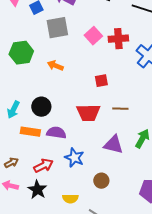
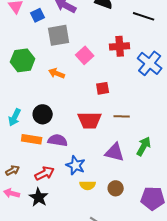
pink square: (93, 36) -> (85, 55), moved
brown circle: (101, 181) -> (116, 188), moved
yellow semicircle: (70, 199) -> (88, 185), moved

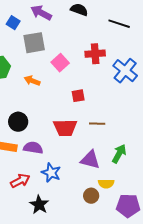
blue square: (38, 15) -> (13, 23), turned -32
yellow semicircle: (88, 185) -> (106, 184), moved
black star: (39, 197) -> (39, 205), moved

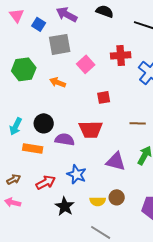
brown line: (97, 124) -> (138, 123), moved
purple semicircle: (33, 148) -> (65, 139), moved
yellow semicircle: (106, 184) -> (98, 201), moved

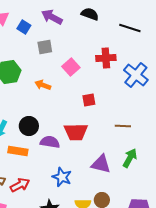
gray square: (60, 44) -> (45, 47), size x0.7
red arrow: (46, 182) -> (20, 185), moved

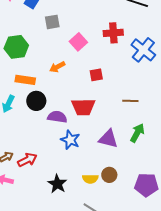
orange arrow: (43, 85) -> (57, 67), moved, turned -49
orange rectangle: (18, 151) -> (25, 80), moved
blue star: (62, 177) -> (70, 140), moved

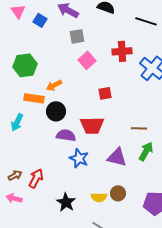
gray square: (52, 22) -> (77, 36), moved
orange arrow: (57, 67) -> (54, 85), moved
black circle: (36, 101) -> (56, 111), moved
brown line: (130, 101) -> (139, 128), moved
red arrow: (27, 160) -> (36, 178), turned -36

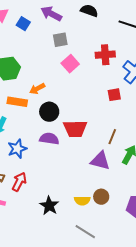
red square: (105, 93) -> (114, 95), moved
black circle: (56, 111) -> (49, 112), moved
brown line: (139, 128) -> (112, 137), moved, turned -70
blue star: (79, 158) -> (17, 149), moved, turned 30

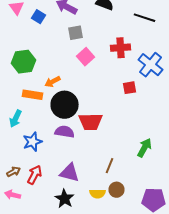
black circle: (49, 112) -> (64, 105), size x1.4
brown line: (112, 137) -> (110, 166), moved
purple triangle: (100, 161) -> (70, 173), moved

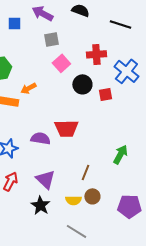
blue square: (38, 17) -> (14, 23), turned -32
black circle: (64, 105) -> (82, 84), moved, size x0.7
purple triangle: (70, 173) -> (45, 179), turned 30

